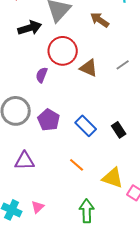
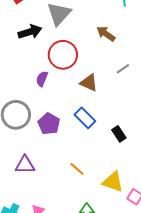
brown arrow: (100, 20) -> (106, 34), moved
brown triangle: (89, 68) -> (89, 83), moved
blue rectangle: (86, 126) -> (85, 118), moved

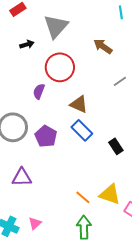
black arrow: (30, 32) -> (27, 44), size x0.6
brown triangle: (89, 83) -> (79, 104), moved
orange line: (77, 169) -> (83, 197), moved

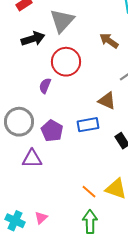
black arrow: (27, 44) -> (33, 39), size x1.6
brown triangle: (79, 104) -> (107, 101), moved
blue rectangle: (82, 130) -> (88, 125), turned -55
purple triangle: (22, 177) -> (32, 159), moved

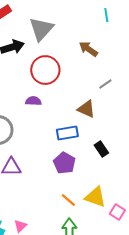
purple semicircle: (45, 86) -> (33, 101), moved, turned 70
purple pentagon: (52, 131) -> (64, 163), moved

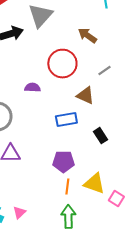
red circle: (45, 70) -> (62, 64), moved
purple pentagon: (64, 163) -> (63, 162), moved, turned -30
orange line: (68, 200) -> (67, 187), turned 56

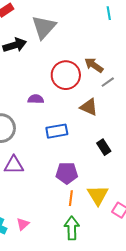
brown arrow: (87, 36) -> (94, 65), moved
blue rectangle: (66, 120) -> (57, 131), moved
yellow triangle: (94, 184) -> (98, 195), turned 40

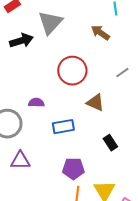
brown arrow: (94, 65) -> (100, 33), moved
gray line: (108, 82) -> (122, 73), moved
purple semicircle: (36, 99) -> (36, 103), moved

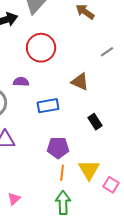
red circle: (72, 71) -> (41, 48), moved

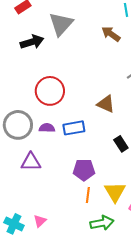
red circle: (41, 48) -> (50, 91), moved
purple semicircle: (21, 82) -> (47, 128), moved
green arrow: (63, 203) -> (102, 223), moved, turned 80

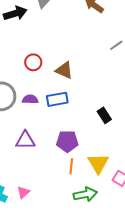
red circle: (50, 91) -> (33, 62), size x0.6
brown triangle: (106, 104) -> (64, 70), moved
purple triangle: (31, 162) -> (25, 140), moved

